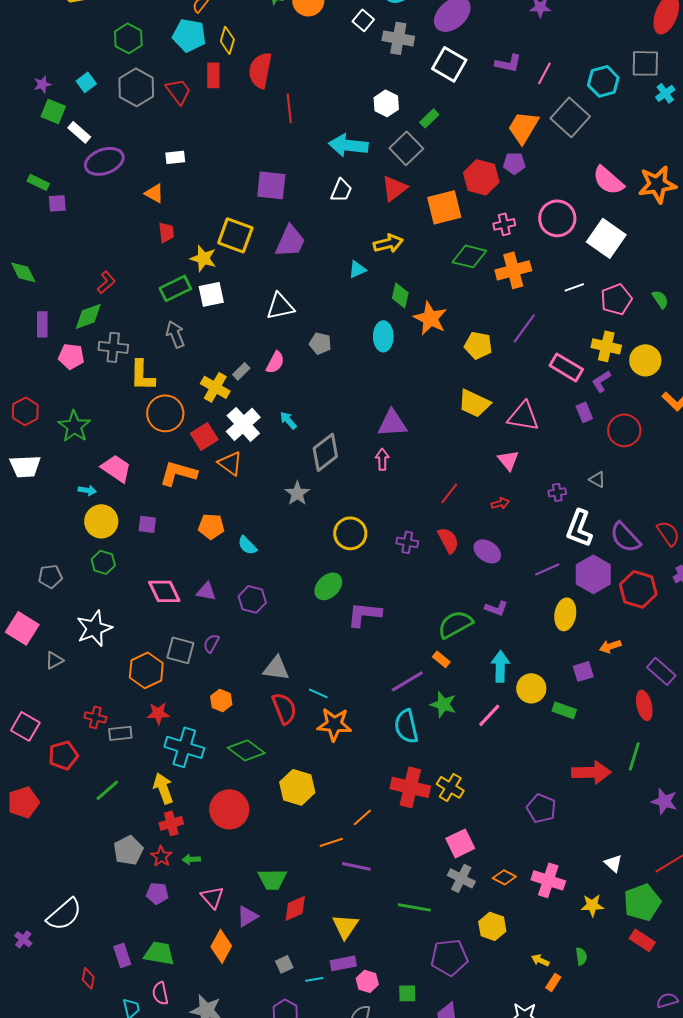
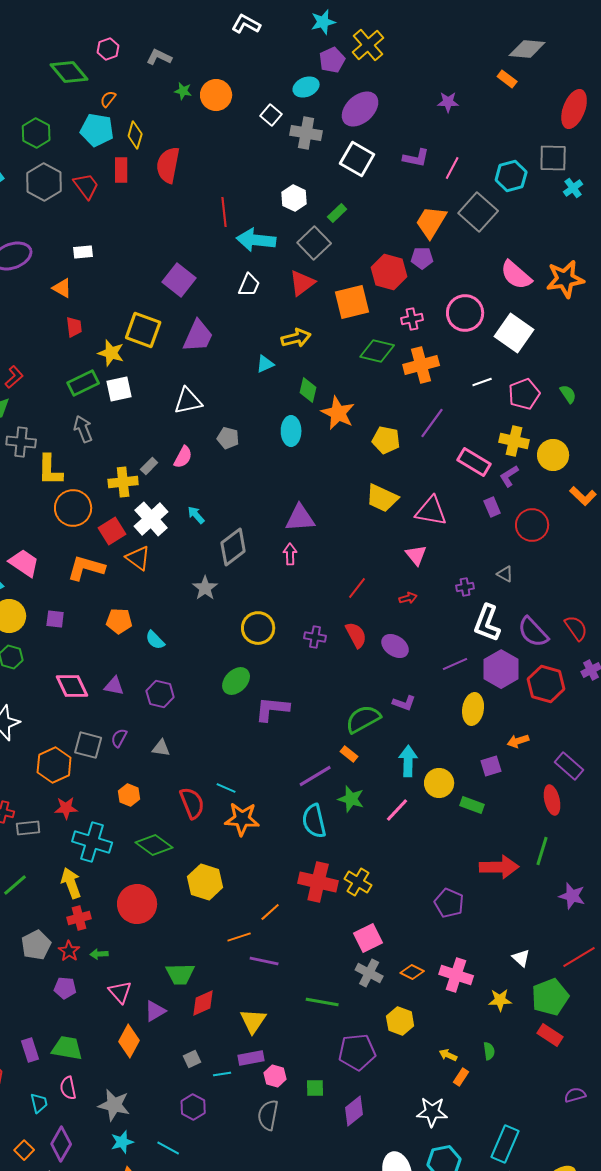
red line: (289, 108) -> (224, 212), moved
purple square: (271, 185) -> (179, 280), turned 32
yellow cross: (215, 387) -> (123, 482), turned -36
gray triangle: (276, 668) -> (161, 748), moved, size x0.7

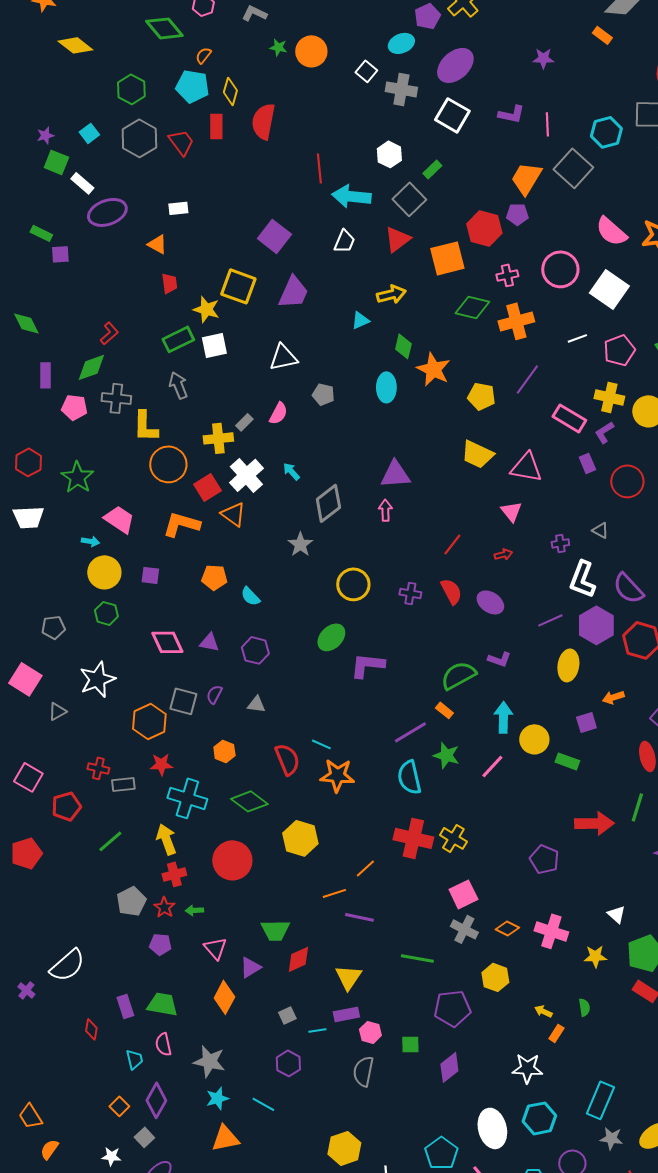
pink line: (452, 168) -> (547, 124), turned -30

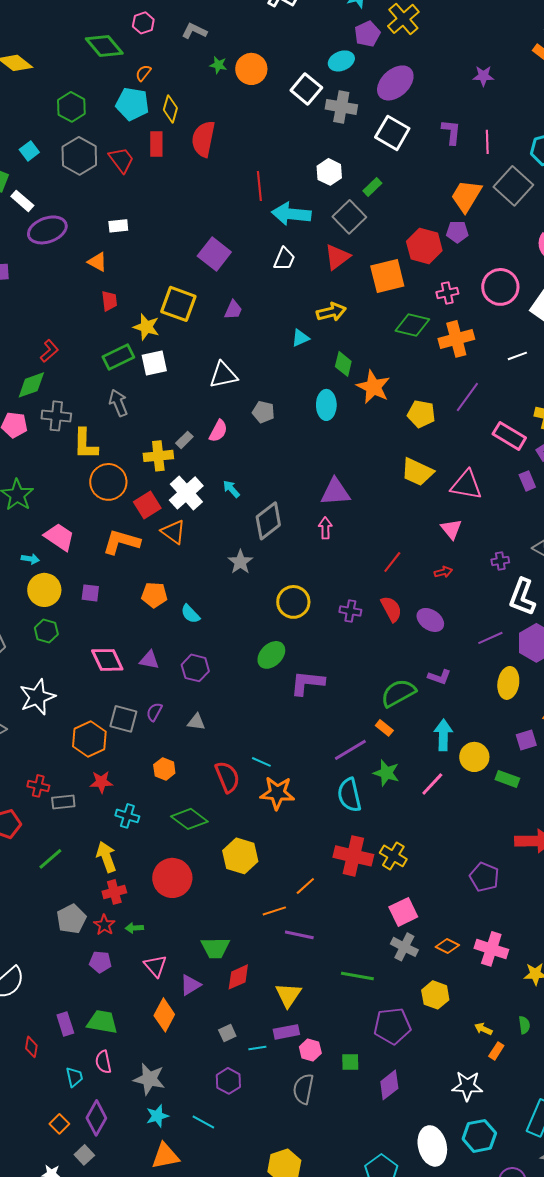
white square: (366, 71) -> (306, 89), size x1.4
purple L-shape: (511, 114) -> (451, 132), turned -96
purple trapezoid: (293, 292) -> (233, 310), size x0.6
cyan cross: (187, 798) -> (127, 816), size x0.6

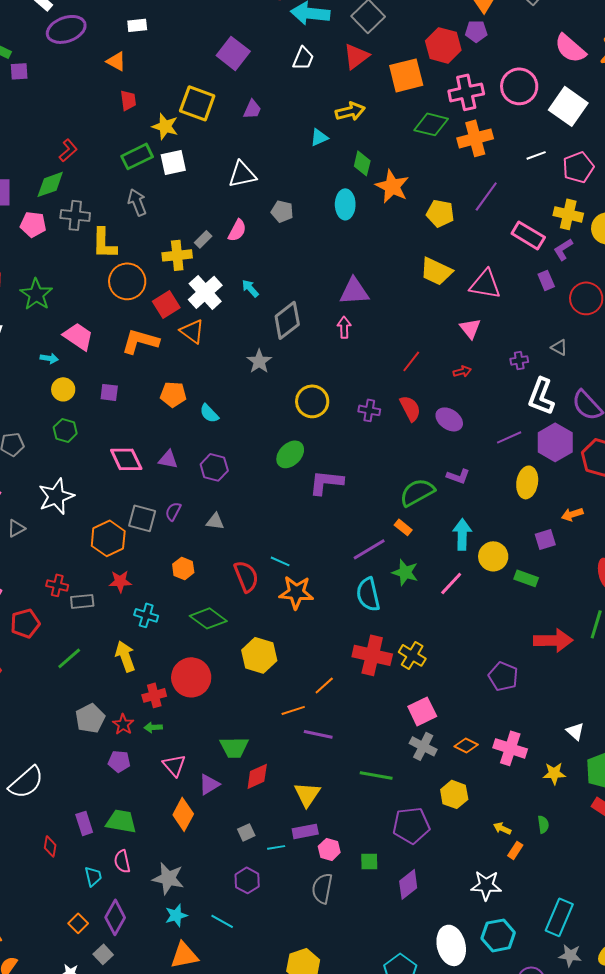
pink cross: (447, 293) -> (466, 92), size x1.6
yellow circle: (44, 590) -> (63, 389), size x0.7
red cross: (114, 892) -> (154, 695), moved

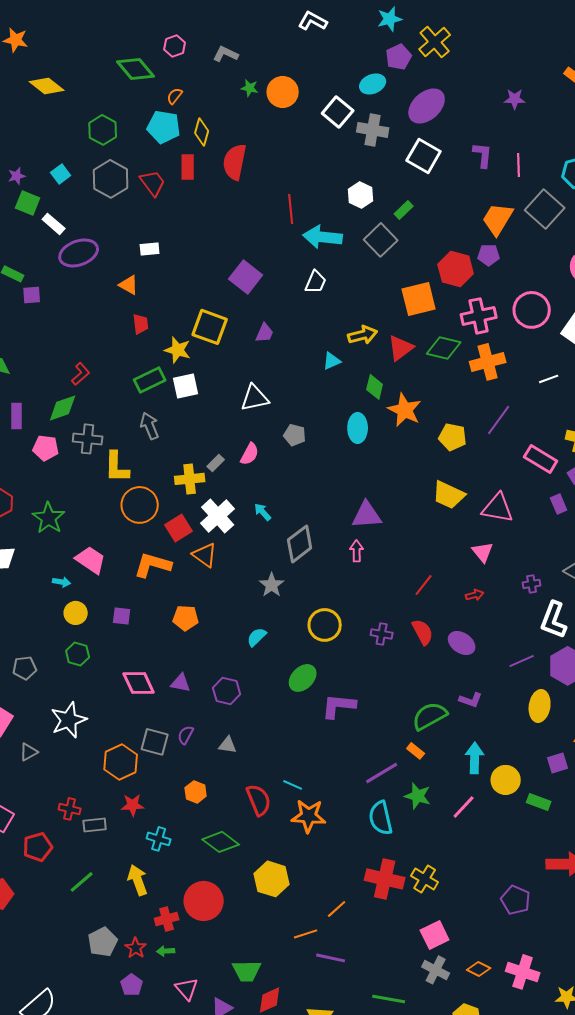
red triangle: (356, 56) -> (401, 348), moved
cyan semicircle: (209, 413) -> (257, 637), moved, turned 90
purple pentagon: (119, 761) -> (132, 985), turned 30

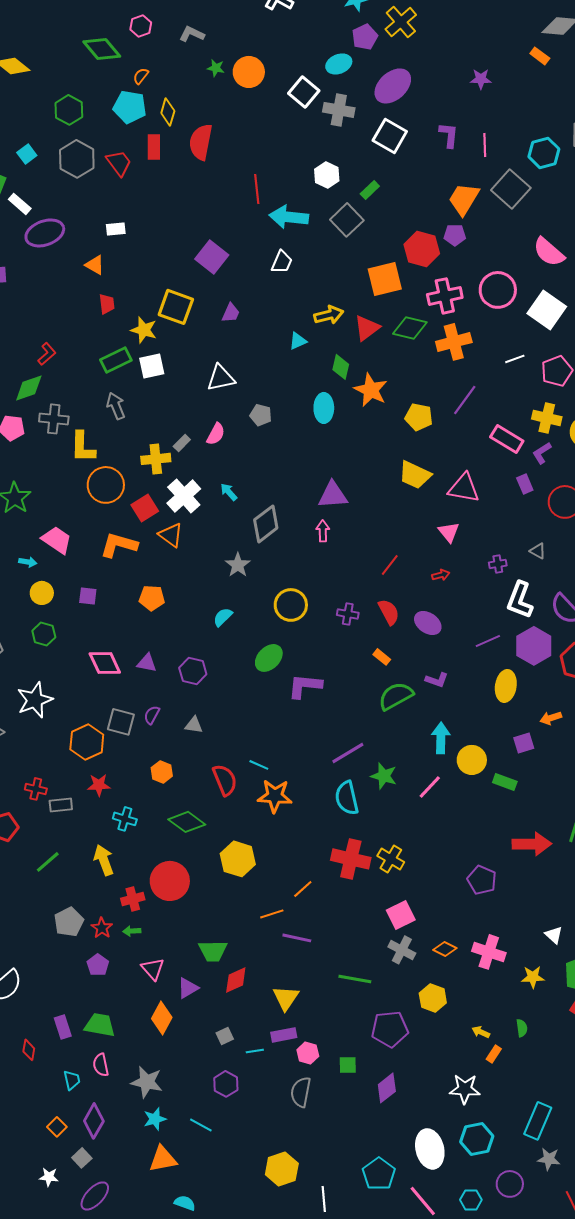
orange rectangle: (416, 751) -> (382, 657), moved

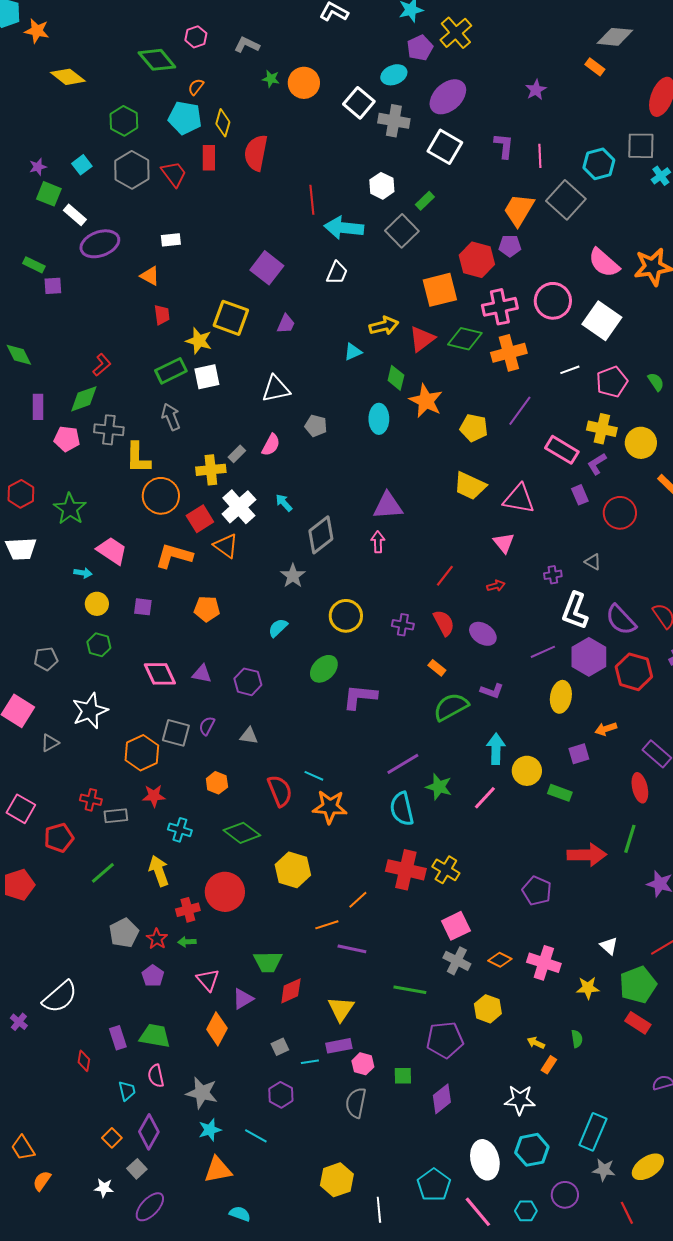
purple star: (481, 79) -> (536, 90), turned -30

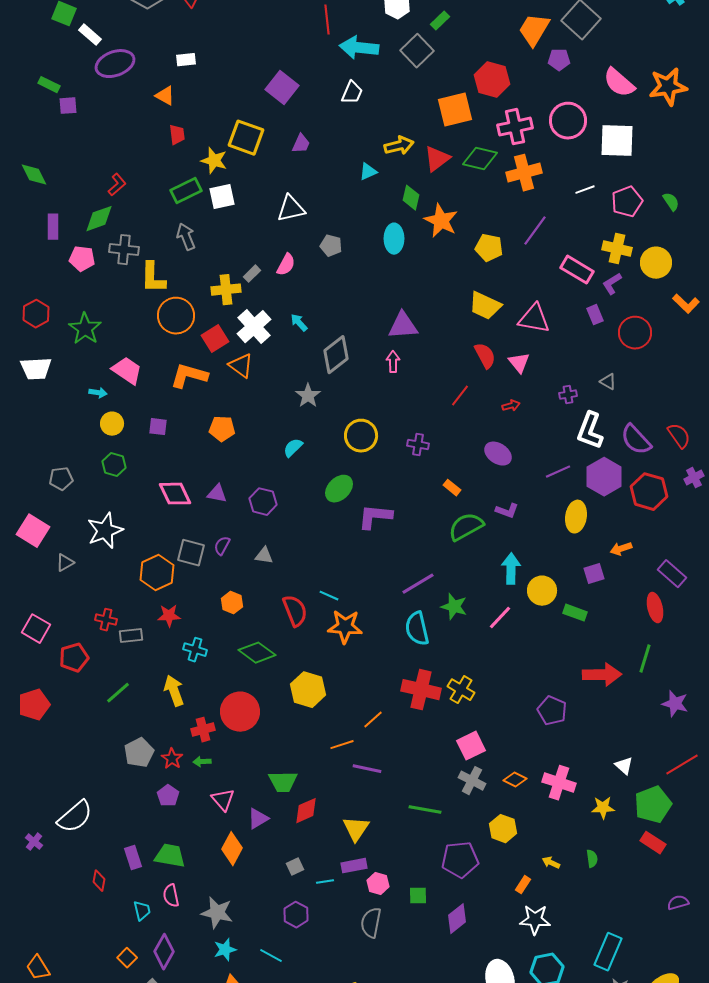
purple pentagon: (510, 246) -> (559, 60), moved
white square: (602, 321) -> (617, 141), turned -33
red semicircle: (444, 623) -> (485, 356), moved
orange rectangle: (549, 1065) -> (523, 885), moved

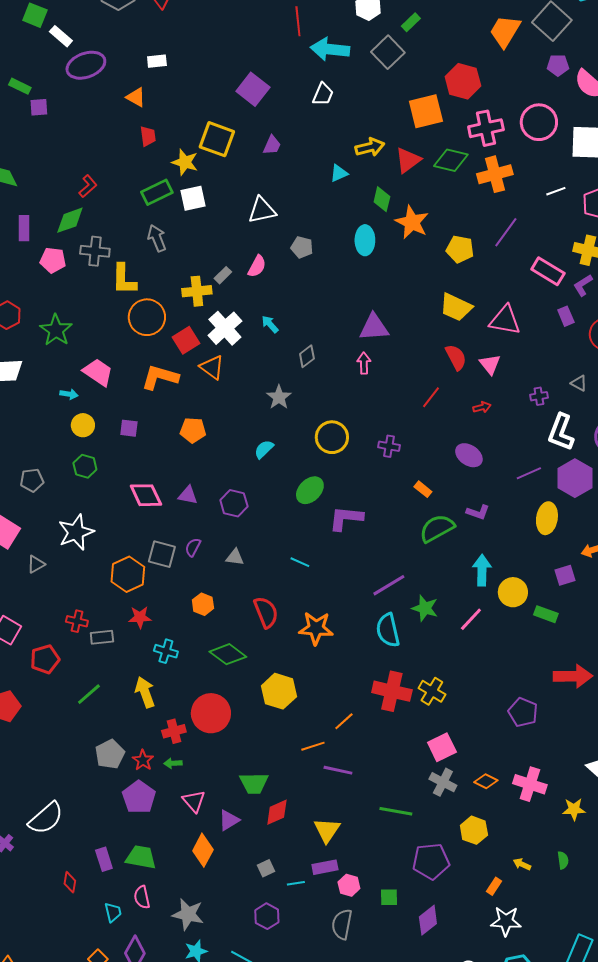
purple pentagon: (559, 60) -> (558, 65), moved
gray diamond: (336, 355) -> (307, 356), size x0.6
cyan line: (329, 596) -> (300, 562), moved
purple pentagon: (168, 796) -> (139, 797), size x1.5

